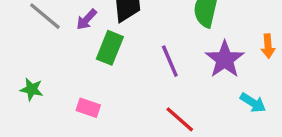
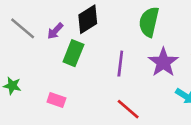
purple line: (170, 61) -> (120, 64), turned 30

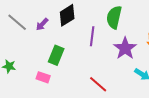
green rectangle: (73, 53) -> (56, 55), moved
purple line: (120, 64) -> (92, 36), moved

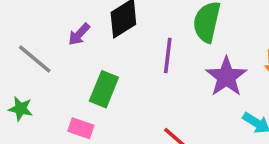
gray line: (17, 22) -> (35, 59), moved

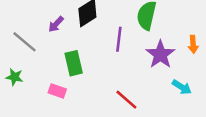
green rectangle: (104, 89) -> (74, 63), turned -35

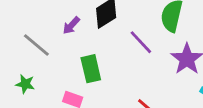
purple line: (119, 39) -> (141, 42), turned -50

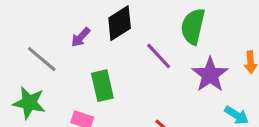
green star: (25, 84) -> (29, 103), size x1.5

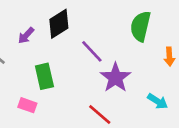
green semicircle: (193, 26) -> (140, 26), moved
purple star: (210, 75) -> (115, 78), moved

